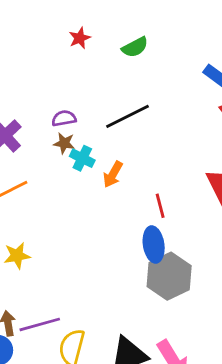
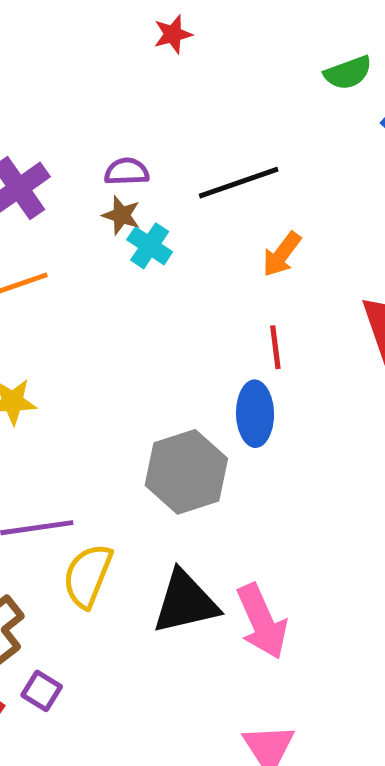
green semicircle: (135, 47) -> (348, 73), moved
orange arrow: (113, 174) -> (282, 254), moved
gray hexagon: (169, 276) -> (186, 472), moved

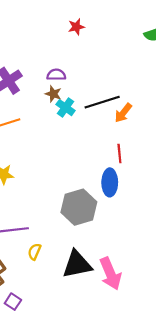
red star: (173, 34) -> (76, 27), moved
black line: (239, 183) -> (102, 102), moved
yellow semicircle: (88, 576) -> (34, 252), size x0.6

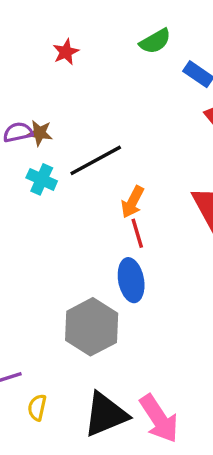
red star: (76, 27) -> (66, 52), moved
brown star: (53, 94) -> (40, 133), moved
orange arrow: (123, 113) -> (133, 202), moved

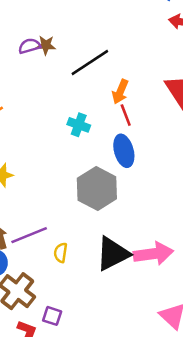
cyan cross: (42, 179) -> (79, 125), moved
pink arrow: (159, 419) -> (153, 254), turned -60

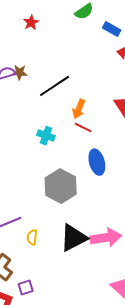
red line: (126, 115) -> (83, 128), turned -42
blue ellipse: (124, 151) -> (97, 162), moved
purple square: (52, 316) -> (26, 287), turned -35

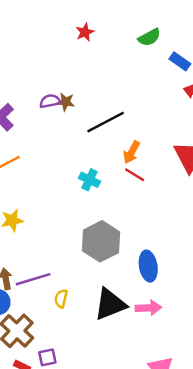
red star: (31, 22) -> (85, 32), moved
blue ellipse: (97, 162) -> (148, 266), moved
pink arrow: (106, 238) -> (148, 308), size x0.7

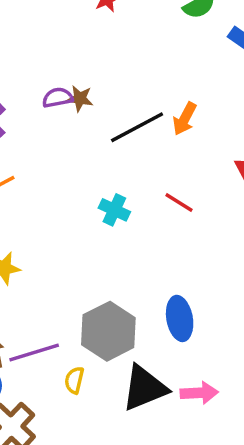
orange arrow: (132, 152) -> (185, 119), moved
gray hexagon: (101, 241) -> (108, 331), moved
blue ellipse: (148, 266) -> (180, 318), moved

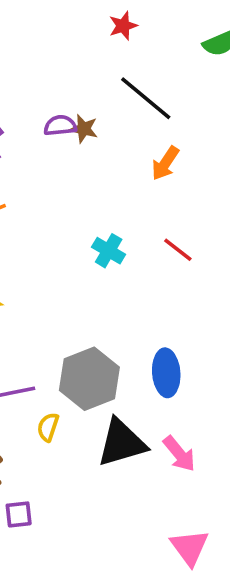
orange arrow: (185, 119) -> (165, 163), moved
black line: (137, 127) -> (146, 98), moved, turned 62
pink arrow: (199, 393) -> (179, 454), turned 48

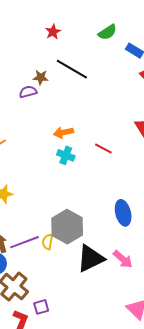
brown star: (84, 129) -> (41, 77), moved
orange arrow: (165, 163) -> (63, 132), moved, turned 54
blue ellipse: (166, 373) -> (123, 213), moved
yellow semicircle: (48, 427) -> (48, 242), moved

